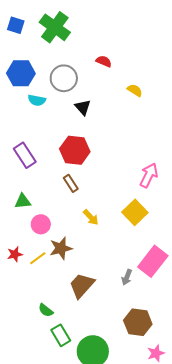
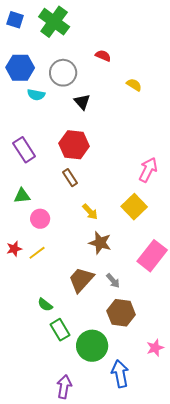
brown star: (61, 248) -> (100, 243), moved, turned 30
gray arrow: (127, 277) -> (113, 281), moved, turned -63
brown hexagon: (138, 322) -> (121, 313), moved

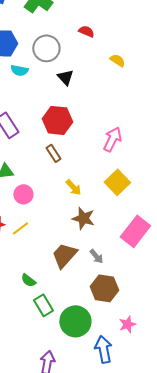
pink arrow: (148, 170) -> (112, 139), moved
pink star: (155, 348) -> (127, 324), moved

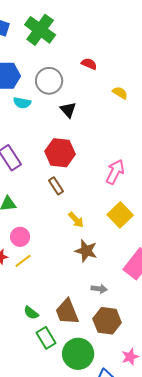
pink circle: (23, 194) -> (20, 237), moved
brown trapezoid: (64, 255) -> (67, 312), moved, turned -64
gray arrow: (96, 256) -> (99, 289), turned -42

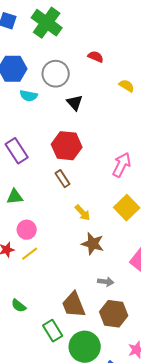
green semicircle: (31, 313) -> (19, 306), moved

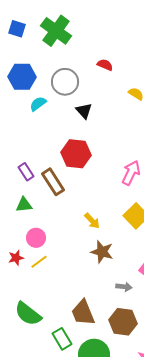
cyan semicircle: (29, 96) -> (38, 104), turned 132
purple rectangle: (17, 151) -> (26, 172), moved, size x0.7
brown rectangle: (63, 179) -> (53, 182), moved, size x1.5
gray arrow: (106, 282) -> (124, 287), moved
green semicircle: (19, 306) -> (28, 314), size x1.8

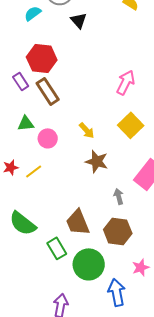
red hexagon: (76, 154) -> (42, 58), moved
green triangle: (24, 205) -> (26, 123), moved
pink circle: (36, 238) -> (48, 138), moved
gray arrow: (124, 287) -> (119, 196), turned -112

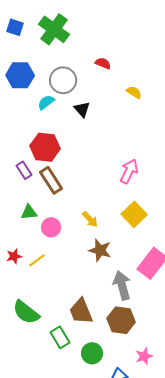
cyan semicircle: (33, 13) -> (46, 102), moved
gray arrow: (119, 196) -> (122, 285), size x1.8
green circle: (89, 264) -> (92, 353), size x0.7

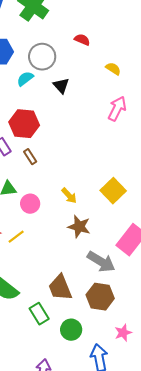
pink arrow: (129, 171) -> (117, 109), moved
brown rectangle: (51, 180) -> (30, 157), size x0.6
gray arrow: (122, 285) -> (101, 262), turned 136

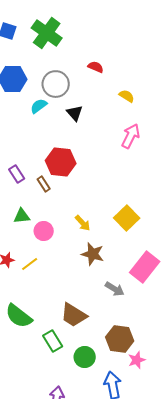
red hexagon: (24, 124) -> (61, 162), moved
gray arrow: (101, 262) -> (115, 289), size x0.7
brown trapezoid: (60, 288) -> (74, 315), turned -36
brown hexagon: (100, 297) -> (120, 339), moved

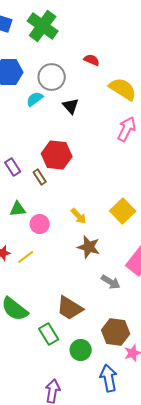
yellow semicircle: (127, 96) -> (123, 89), size x1.8

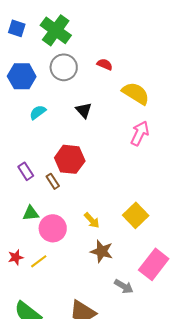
gray circle: (52, 77) -> (64, 67), moved
cyan semicircle: (35, 99) -> (38, 112), moved
pink circle: (40, 224) -> (53, 228), size x1.4

